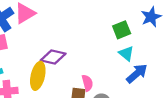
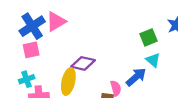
blue arrow: (137, 73) -> (136, 77), moved

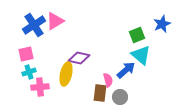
pink square: (31, 50) -> (26, 54), moved
cyan triangle: (153, 60) -> (141, 55), size x1.5

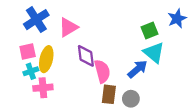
pink triangle: (55, 21) -> (68, 27), moved
purple diamond: (79, 58) -> (86, 56), turned 70
yellow ellipse: (66, 74) -> (46, 59), moved
pink semicircle: (108, 80) -> (102, 71), moved, size x1.5

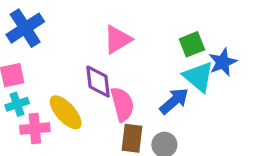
blue star: (177, 18) -> (223, 62), moved
pink triangle: (68, 27) -> (117, 39), moved
yellow ellipse: (46, 59) -> (66, 112), moved, turned -55

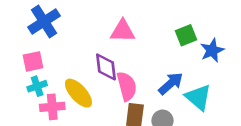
pink triangle: (117, 39) -> (123, 31), turned 32
cyan triangle: (198, 77) -> (198, 97), moved

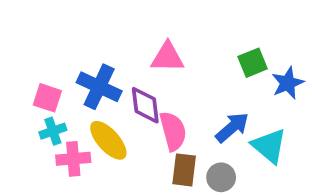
blue cross: (44, 21) -> (99, 87), moved, turned -32
pink square: (33, 61) -> (47, 98), turned 30

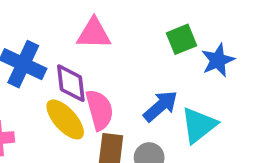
yellow ellipse: (108, 140) -> (65, 119), moved
cyan triangle: (269, 146) -> (199, 125), turned 42

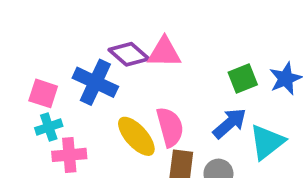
green square: (182, 39) -> (243, 78), moved
purple diamond: (71, 83) -> (129, 54), moved, turned -42

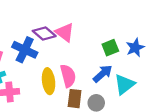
pink triangle: (164, 52) -> (65, 32), turned 36
yellow ellipse: (136, 136) -> (49, 81), turned 35

